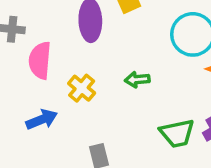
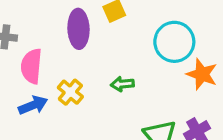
blue arrow: (42, 119) -> (33, 105), moved

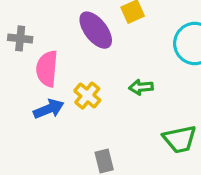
purple ellipse: (78, 29) -> (96, 30), turned -36

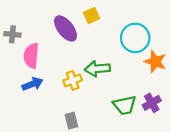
green arrow: (141, 87) -> (97, 69), size x1.5
yellow cross: (87, 96) -> (73, 80), moved, turned 30

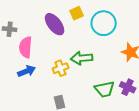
cyan circle: (135, 38) -> (104, 23), moved
purple cross: (152, 103) -> (128, 87), turned -35

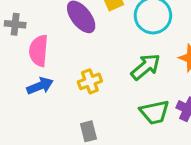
green arrow: (82, 58) -> (146, 67), moved, turned 145

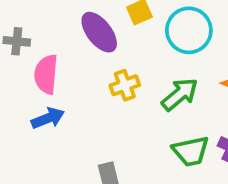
yellow cross: (90, 81) -> (125, 85), moved

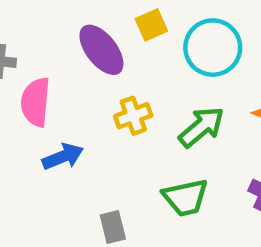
blue arrow: (48, 118) -> (63, 157), moved
green trapezoid: (191, 151) -> (185, 197), moved

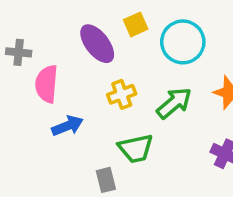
green trapezoid: (185, 197) -> (136, 148), moved

